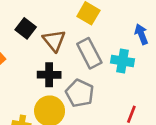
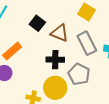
brown triangle: (54, 41) -> (60, 33), turned -30

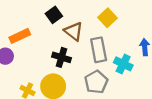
gray pentagon: (79, 74) -> (96, 82), moved

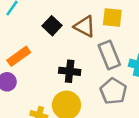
yellow square: (108, 18) -> (112, 18), turned -30
brown triangle: (74, 31) -> (85, 26), moved

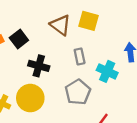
black square: (52, 26) -> (19, 39), moved
gray rectangle: (109, 55) -> (80, 57), size x0.6

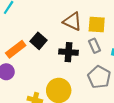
yellow square: (89, 21) -> (97, 25), moved
black cross: (39, 66) -> (69, 52), moved

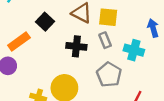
black square: (39, 41) -> (45, 22), moved

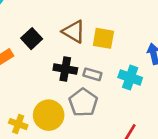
gray rectangle: (105, 40) -> (92, 74), moved, turned -56
gray pentagon: (109, 75) -> (83, 103), moved

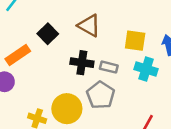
yellow square: (103, 38) -> (135, 41), moved

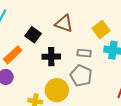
yellow square: (135, 41) -> (101, 30), turned -36
black cross: (82, 63) -> (51, 57), moved

